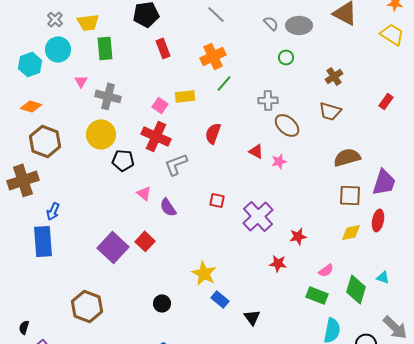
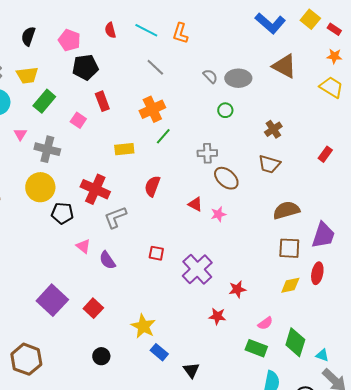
green rectangle: (105, 48) -> (44, 101), turned 45
pink square: (160, 105) -> (78, 120), moved
red square: (145, 241) -> (93, 308), moved
cyan triangle: (383, 277) -> (322, 355), moved

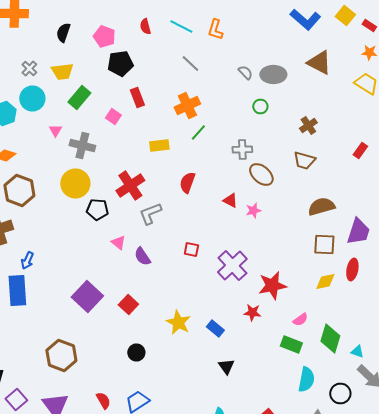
red cross: (95, 189) -> (130, 186), turned 32
red star: (237, 289) -> (272, 286), size x1.6
blue rectangle: (159, 352) -> (215, 328), moved

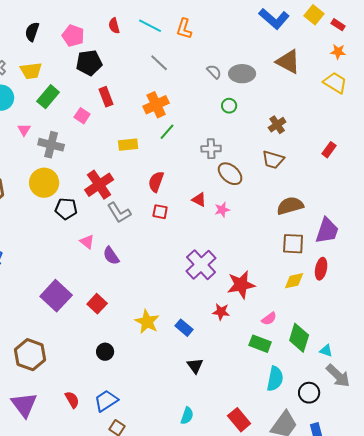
gray L-shape: (150, 214) -> (119, 213), turned -100
red square: (191, 250) -> (160, 212), moved

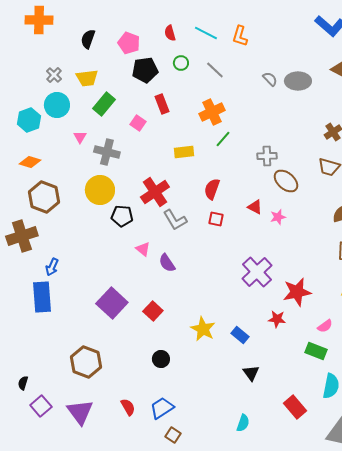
green circle: (229, 106) -> (181, 63), moved
red rectangle: (239, 420) -> (295, 407), moved

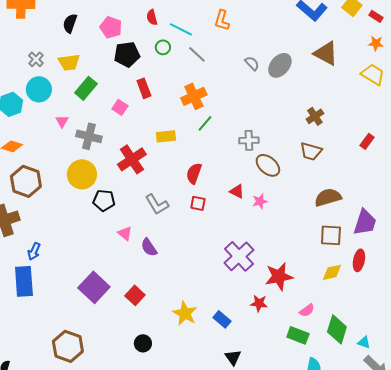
cyan line: (206, 33) -> (181, 29), moved
gray ellipse: (298, 81) -> (280, 65), turned -50
red cross: (155, 192) -> (132, 159), moved

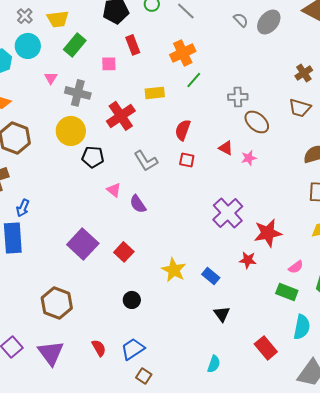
pink square: (120, 107) -> (109, 64), turned -35

